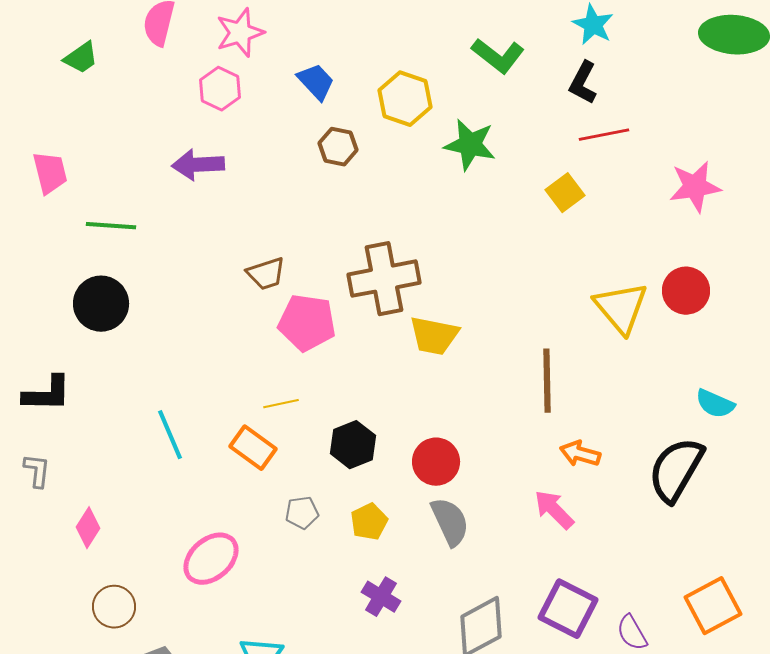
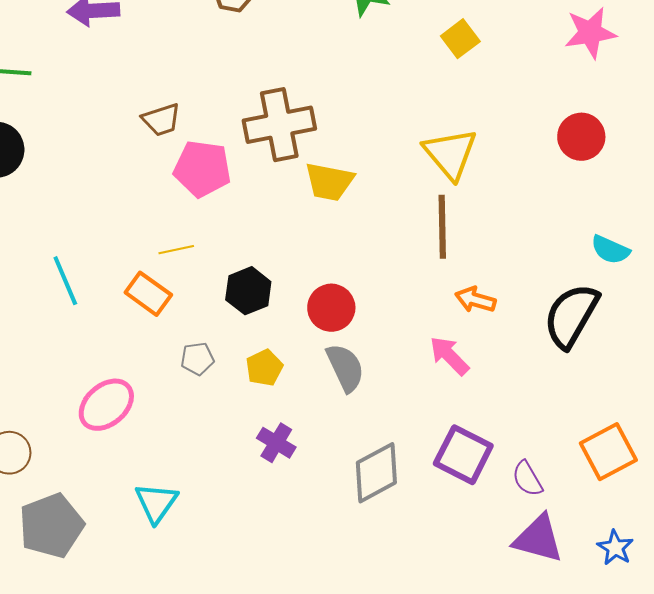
yellow triangle: (621, 308) -> (450, 154), moved

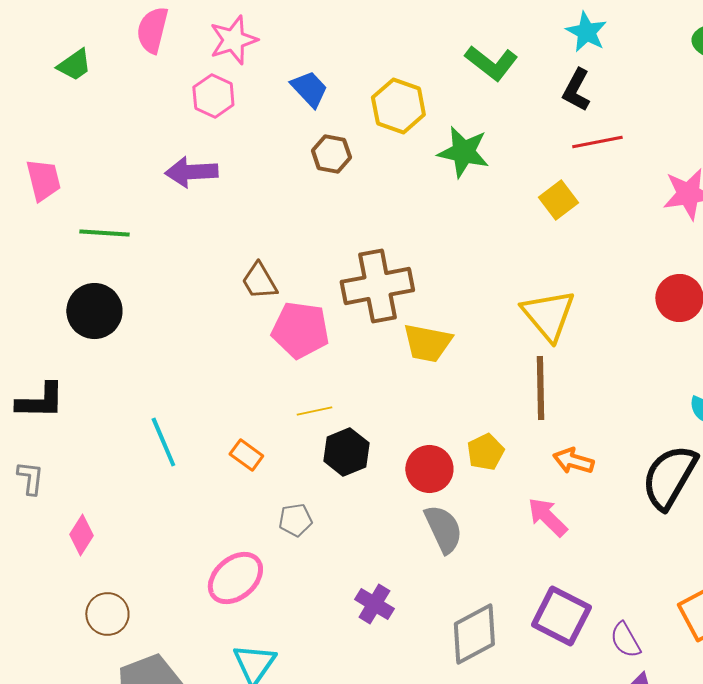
brown trapezoid: (161, 120) -> (259, 281), turned 78
yellow line: (176, 250) -> (314, 411), moved
orange rectangle: (148, 294) -> (246, 455), size x0.7
yellow pentagon: (264, 368) -> (485, 452), moved
pink ellipse: (106, 405) -> (235, 578), moved

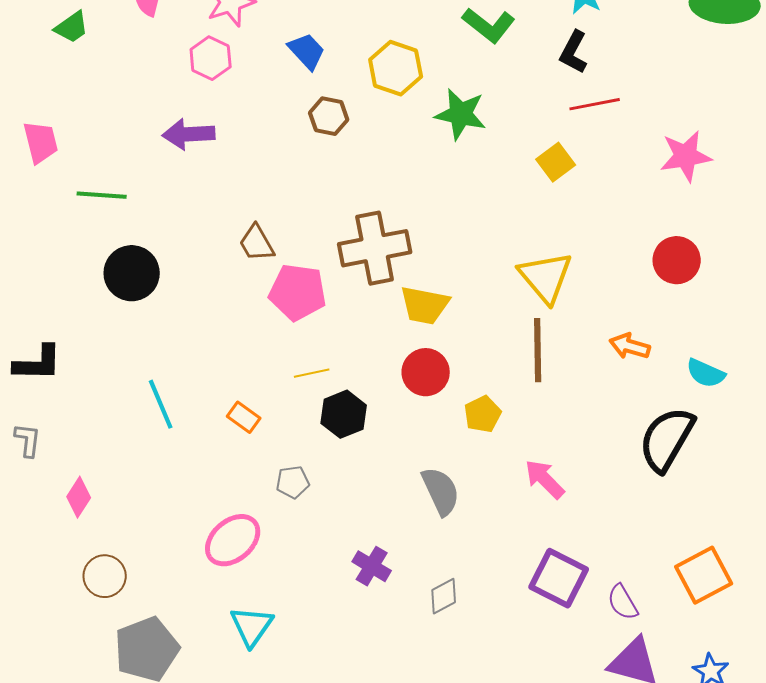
black circle: (94, 311) -> (132, 273), moved
orange arrow: (573, 461) -> (630, 346), moved
red circle: (429, 469) -> (426, 372), moved
gray diamond: (474, 634) -> (444, 596), moved, size x0.6

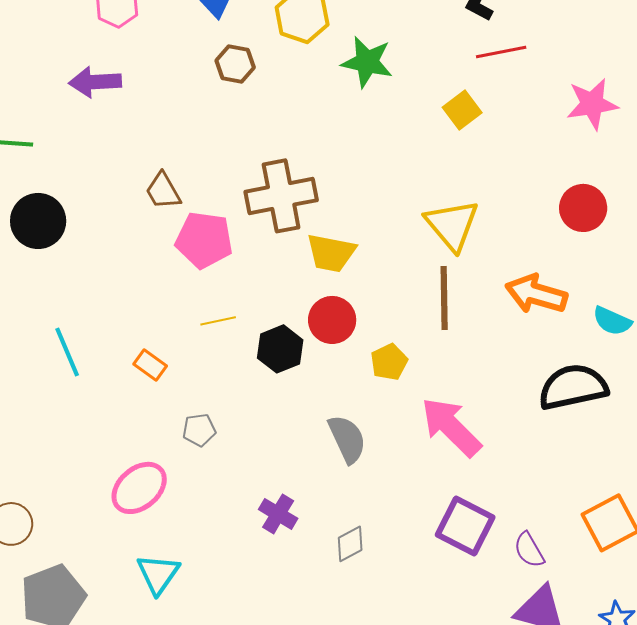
orange arrow: (630, 346) -> (536, 294), size x1.5
black hexagon: (344, 414) -> (280, 349), moved
black semicircle: (667, 439) -> (573, 387), turned 48
pink arrow: (545, 479) -> (451, 427), size x1.5

